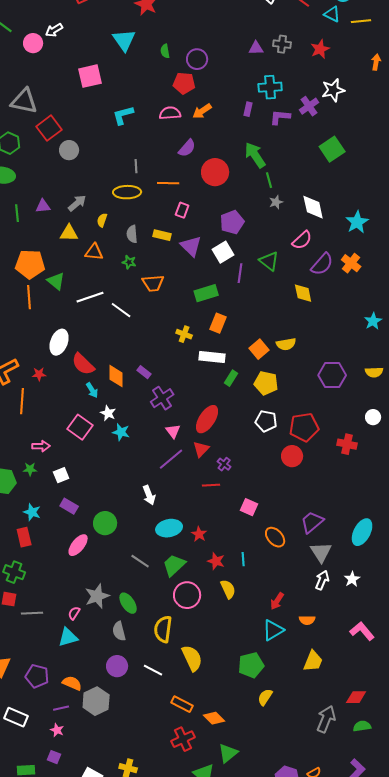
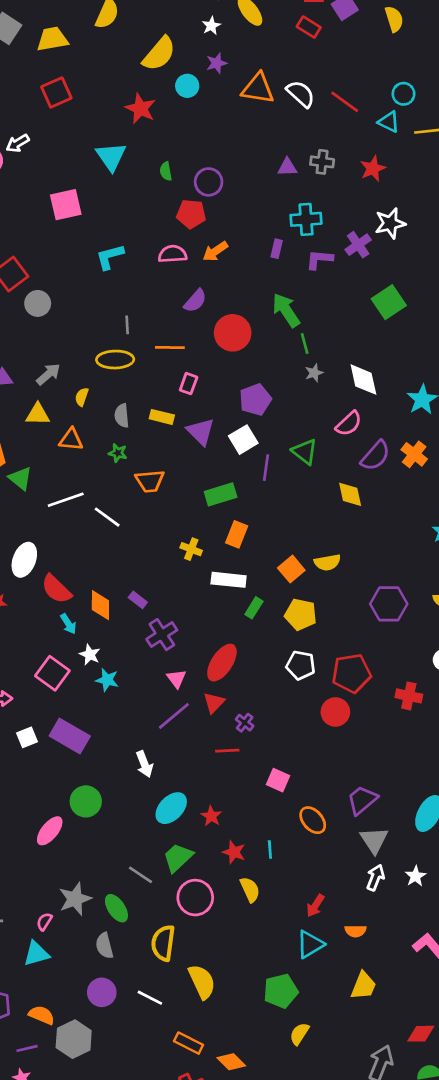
purple rectangle: (69, 506) -> (70, 736), moved, size x1.6
cyan ellipse: (169, 528) -> (171, 808), turned -35
gray line: (140, 561) -> (140, 875), moved

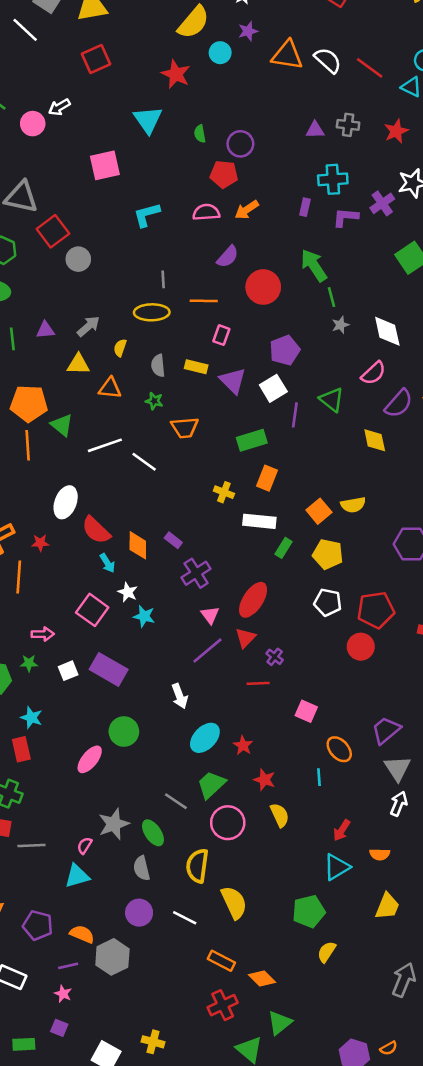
cyan line: (270, 849) -> (319, 777), moved

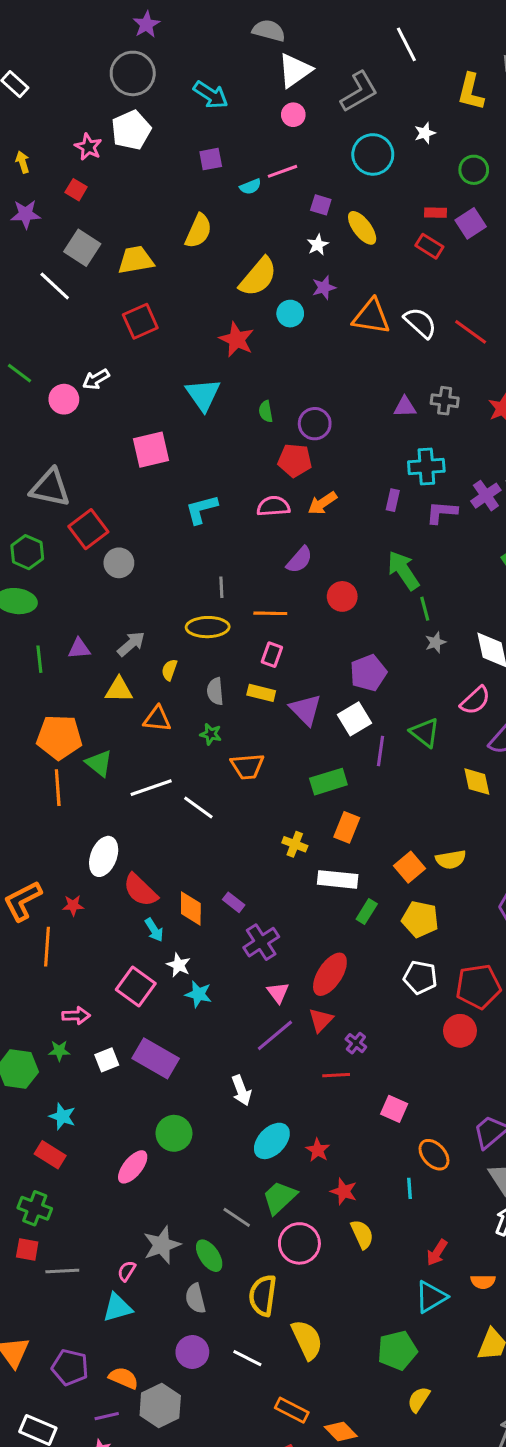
red circle: (263, 287) -> (342, 596), size x0.7
pink rectangle: (221, 335) -> (272, 655), moved
red rectangle: (21, 749) -> (50, 1155), turned -45

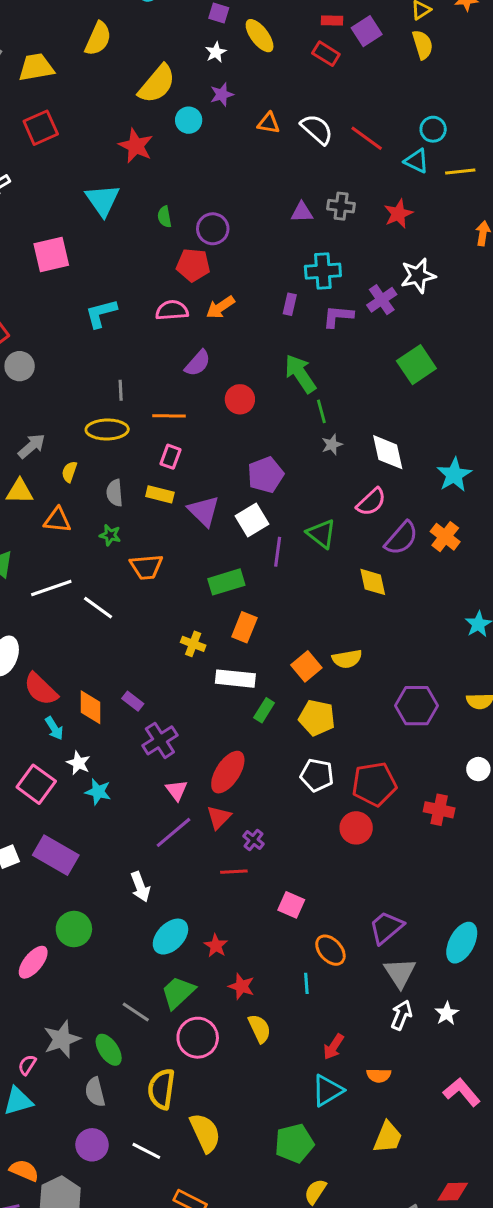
orange triangle: (371, 317) -> (269, 123), size x0.6

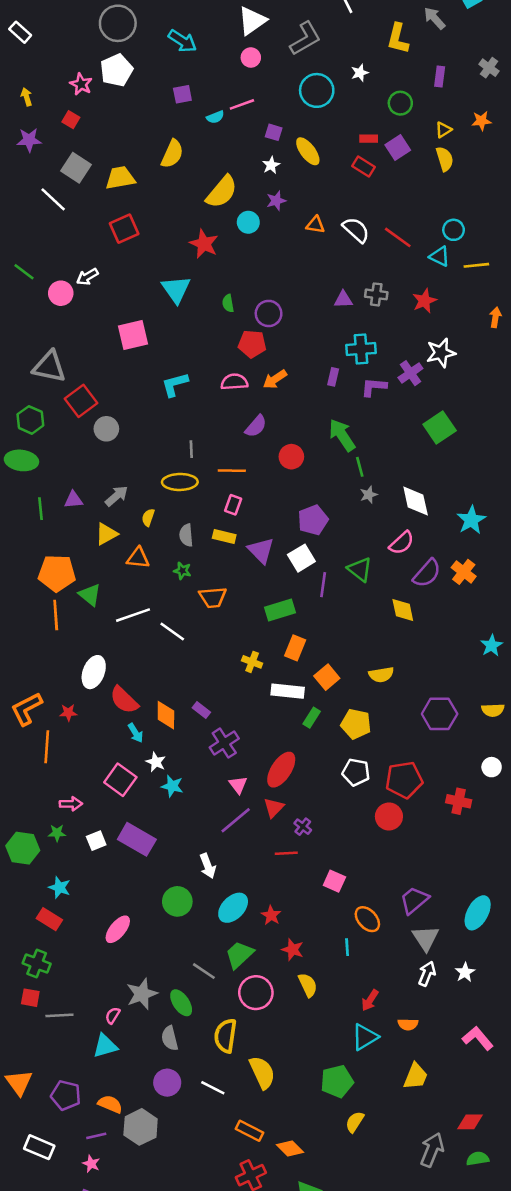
yellow triangle: (20, 491) -> (106, 534), turned -30
orange square: (306, 666) -> (327, 677), moved
green circle: (74, 929) -> (177, 901), moved

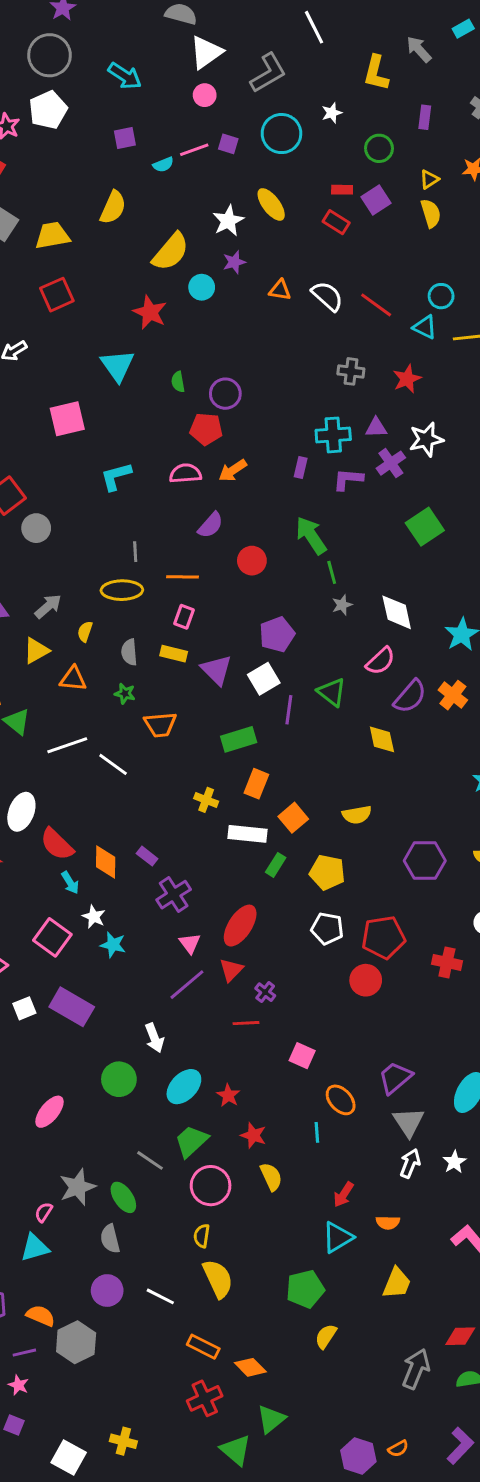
purple square: (274, 132) -> (228, 144), moved
white star: (271, 165) -> (228, 221), size x1.5
purple triangle: (343, 300) -> (376, 428), moved
yellow semicircle: (225, 1036) -> (202, 1236), moved, size x0.6

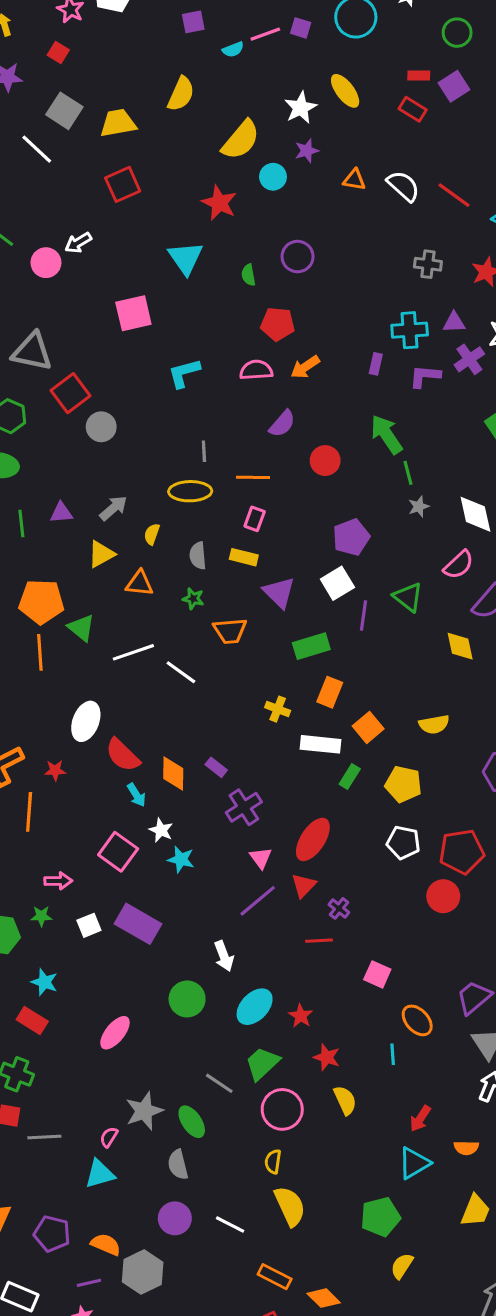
purple circle: (225, 394) -> (298, 257), moved
purple triangle: (216, 670) -> (279, 592), moved

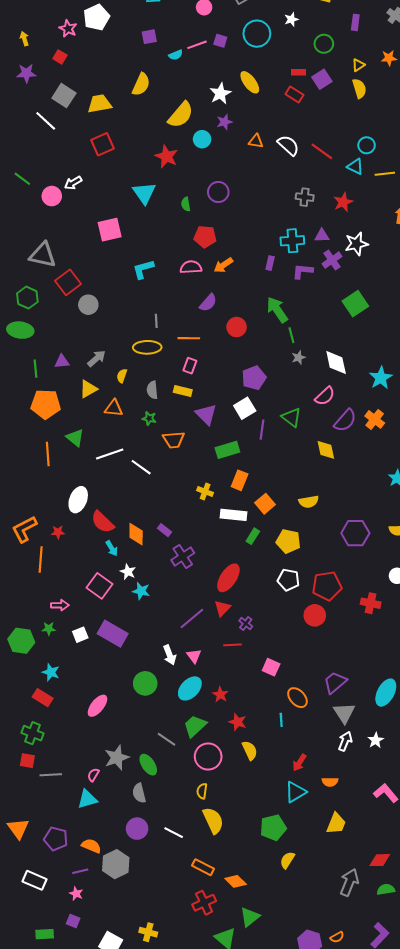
orange pentagon: (41, 602) -> (46, 404), moved
pink triangle: (261, 858) -> (194, 656), moved

